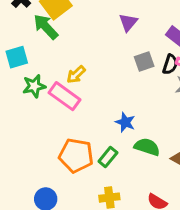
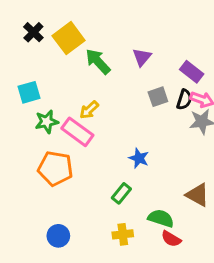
green arrow: (46, 27) -> (98, 62), moved
green semicircle: (147, 147) -> (161, 218), moved
orange pentagon: (76, 156) -> (55, 168), moved

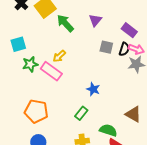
gray square: (158, 97) -> (106, 47), turned 32
orange pentagon: (55, 168) -> (36, 111), moved

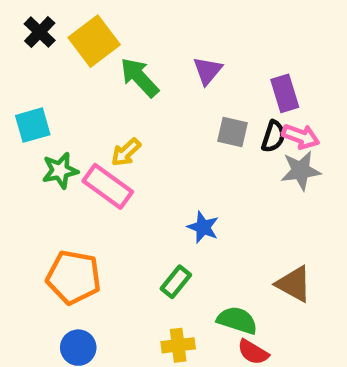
purple rectangle: (129, 30) -> (285, 93), turned 35

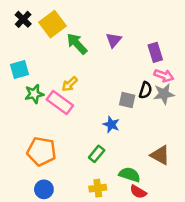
gray square: (233, 132) -> (127, 100), moved
black semicircle: (273, 136) -> (145, 90), moved

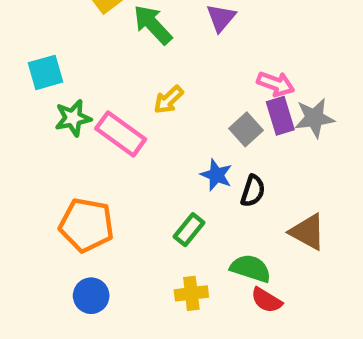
purple rectangle: (155, 52) -> (280, 116), moved
pink arrow: (164, 76) -> (276, 84), moved
yellow arrow: (70, 84) -> (169, 100), moved
black semicircle: (145, 90) -> (253, 191), moved
gray square: (127, 100) -> (246, 129), turned 35

